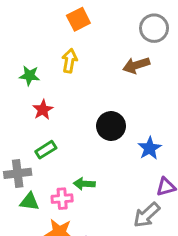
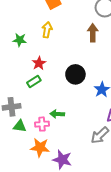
brown arrow: (136, 65) -> (93, 33), turned 108
red star: (43, 110) -> (39, 63), moved
green rectangle: (46, 150) -> (34, 81), moved

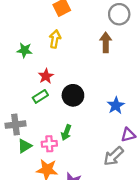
black circle: (75, 74) -> (73, 95), moved
green arrow: (57, 114) -> (66, 132), turned -72
green triangle: (20, 126) -> (25, 146), turned -40

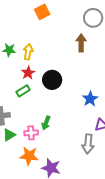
yellow arrow: (55, 39) -> (28, 52), moved
black circle: (73, 95) -> (52, 80), moved
gray arrow: (114, 156) -> (88, 144), turned -42

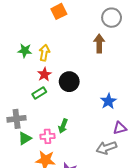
gray arrow: (88, 144) -> (106, 148), turned 66

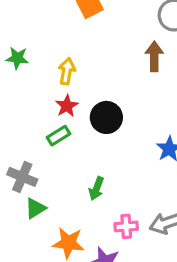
green star: (25, 51) -> (17, 58), moved
gray cross: (17, 119) -> (22, 177), turned 30
pink cross: (48, 136) -> (126, 226), moved

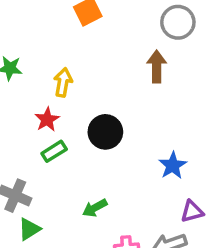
red star: (67, 106) -> (47, 120), moved
green arrow: (96, 188) -> (95, 208), turned 40

